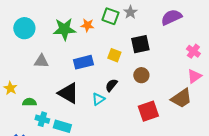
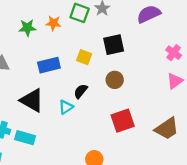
green star: (64, 29) -> (27, 28), size x0.7
brown trapezoid: (181, 98) -> (167, 129), moved

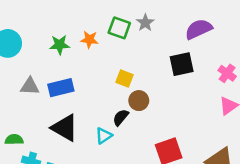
black square: (114, 45) -> (182, 64), moved
blue rectangle: (49, 65) -> (61, 88), moved
brown circle: (115, 80) -> (139, 101), moved

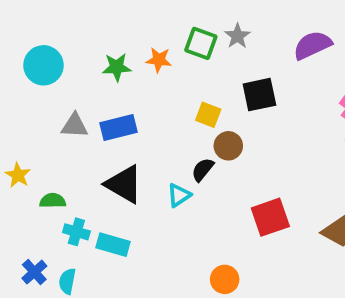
black square: (182, 64) -> (259, 95), moved

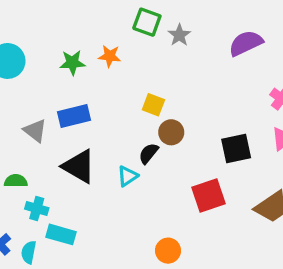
green square: (201, 43) -> (147, 22), moved
black square: (259, 95) -> (236, 149), moved
gray triangle: (75, 126) -> (35, 131), moved, turned 35
cyan rectangle: (113, 245) -> (61, 234), moved

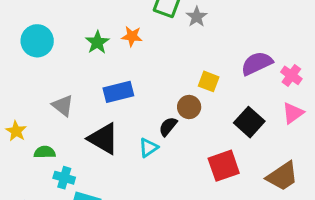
purple semicircle: (246, 43) -> (257, 63), moved
green star: (72, 63) -> (97, 42), turned -30
yellow square: (153, 105) -> (209, 81), moved
blue rectangle: (74, 116) -> (118, 92), moved
black square: (236, 149) -> (249, 122), turned -36

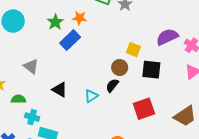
blue rectangle: (118, 92) -> (70, 40), moved, turned -30
black square: (249, 122) -> (151, 70), moved, turned -36
black semicircle: (168, 127) -> (112, 85), moved
black triangle: (103, 139) -> (60, 90), size x0.7

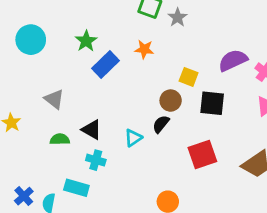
orange star: (80, 18) -> (144, 49), moved
green semicircle: (18, 99) -> (60, 139), moved
cyan cross: (32, 117) -> (96, 160), moved

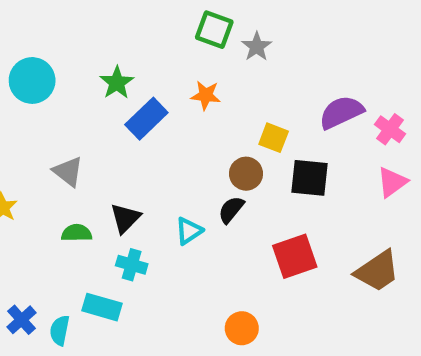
black triangle: (92, 130) -> (125, 218), turned 45

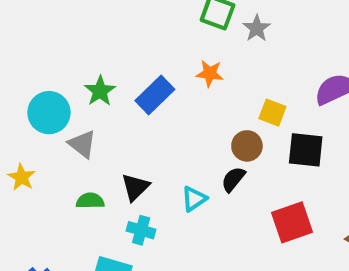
cyan circle: (32, 80) -> (49, 113), moved
green star: (117, 83) -> (100, 91), moved

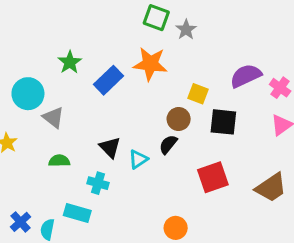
orange star: (210, 73) -> (150, 64), size x1.6
green star: (100, 91) -> (70, 62), moved
black triangle: (135, 187) -> (110, 147), moved, turned -30

